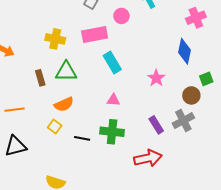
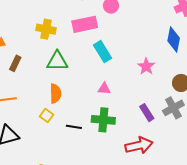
brown rectangle: (40, 78) -> (15, 63), moved, turned 42
orange semicircle: (64, 104) -> (55, 94), turned -66

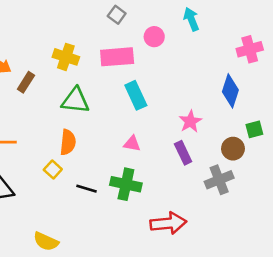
brown rectangle: (15, 63) -> (26, 82), moved
purple rectangle: (147, 113) -> (183, 153), moved

